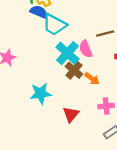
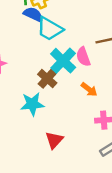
brown cross: (74, 70) -> (47, 79), moved
red triangle: (71, 114) -> (54, 140), moved

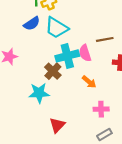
blue semicircle: (33, 14) -> (32, 23), moved, turned 119
cyan cross: (63, 61) -> (67, 56), turned 30

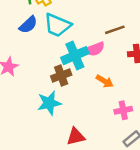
pink semicircle: (85, 53) -> (95, 49), turned -84
brown cross: (53, 71) -> (61, 76), turned 35
red triangle: (57, 125) -> (76, 137), turned 42

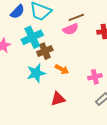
brown line: (115, 30) -> (76, 17), moved
cyan cross: (75, 56) -> (32, 37), moved
orange arrow: (105, 81) -> (62, 69), moved

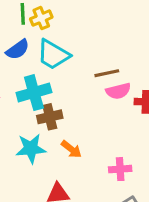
pink semicircle: (71, 29) -> (118, 91), moved

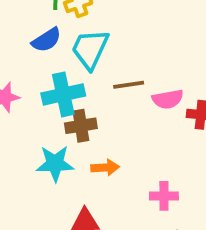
cyan trapezoid: (53, 55) -> (90, 49), turned 81
brown line: (107, 73) -> (129, 85), moved
orange arrow: (71, 149) -> (105, 168), turned -45

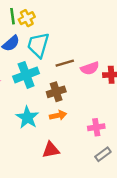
brown cross: (81, 126) -> (56, 92), moved
cyan star: (55, 164) -> (27, 117), turned -30

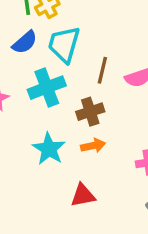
brown line: (65, 63) -> (102, 70), turned -60

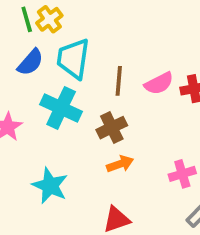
cyan cross: (47, 88) -> (61, 108), turned -36
cyan star: (49, 149) -> (50, 186), moved

